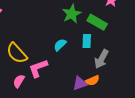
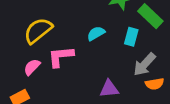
yellow semicircle: (17, 53) -> (38, 31), turned 80
orange semicircle: (92, 80) -> (155, 84), moved

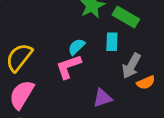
pink L-shape: (61, 56) -> (69, 67), moved
pink semicircle: (32, 67) -> (22, 95), size x1.6

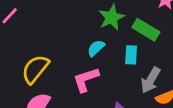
cyan semicircle: (76, 47) -> (96, 48), moved

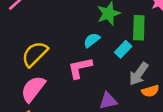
green rectangle: (146, 30) -> (139, 28), turned 55
cyan rectangle: (131, 55) -> (123, 49), turned 35

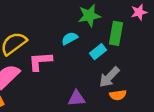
pink L-shape: (80, 68) -> (40, 61), moved

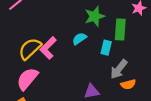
cyan rectangle: (98, 52) -> (106, 48), turned -32
pink L-shape: (40, 61) -> (48, 48), moved, turned -35

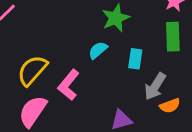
green rectangle: (120, 29) -> (173, 37), moved
pink L-shape: (48, 48) -> (69, 85), moved

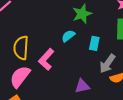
yellow semicircle: (32, 70) -> (21, 48), turned -40

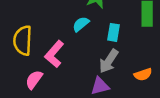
gray arrow: (107, 64) -> (109, 61), moved
pink semicircle: (20, 77) -> (34, 80), moved, size x0.7

